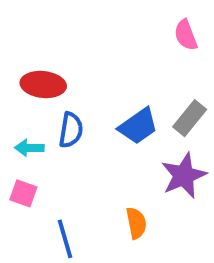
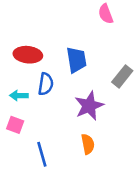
pink semicircle: (186, 35) -> (106, 14), moved
blue trapezoid: (138, 126) -> (76, 60), moved, turned -64
purple star: (184, 176) -> (89, 106), moved

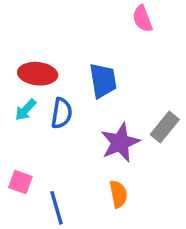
gray rectangle: (122, 76) -> (165, 127), moved
cyan arrow: (19, 96) -> (26, 110), moved, turned -48
pink square: (15, 125) -> (20, 182), moved

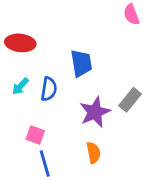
pink semicircle: (142, 19) -> (131, 14), moved
red ellipse: (38, 74) -> (20, 43), moved
pink square: (20, 182) -> (35, 135), moved

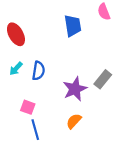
red ellipse: (20, 43) -> (16, 34), turned 55
blue trapezoid: (81, 63) -> (73, 26), moved
orange semicircle: (94, 153) -> (74, 121), turned -126

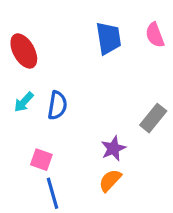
pink semicircle: (104, 12) -> (155, 35), moved
purple star: (75, 89) -> (113, 148), moved, size x0.7

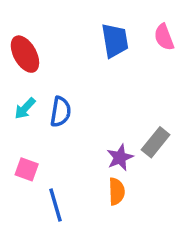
gray rectangle: (153, 118) -> (156, 142), moved
pink square: (41, 160) -> (27, 169), moved
orange semicircle: (110, 180) -> (117, 191), turned 135

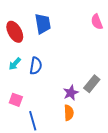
blue trapezoid: (115, 41) -> (43, 24), moved

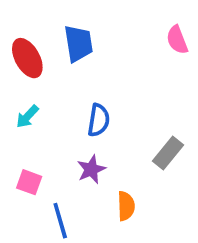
blue semicircle: (36, 66) -> (99, 120), moved
purple star: (71, 93) -> (91, 169), moved

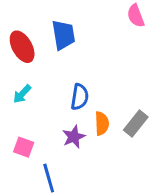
pink semicircle: (177, 40) -> (136, 16), moved
orange semicircle: (126, 206) -> (102, 123), moved

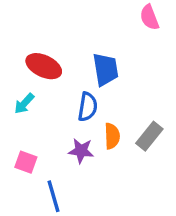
blue trapezoid: (63, 35) -> (105, 69), moved
red ellipse: (22, 47) -> (44, 66), moved, turned -36
purple star: (74, 137) -> (81, 151), turned 30

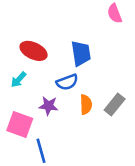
blue semicircle: (88, 107) -> (67, 82), turned 60
purple star: (81, 151) -> (48, 106), moved
pink square: (26, 162) -> (20, 124), size x1.5

